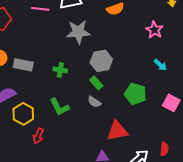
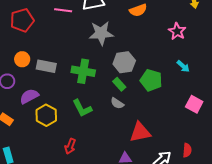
green cross: (60, 70) -> (83, 71), size x1.6
green pentagon: (135, 94) -> (151, 80), moved
red arrow: (38, 136) -> (70, 146), moved

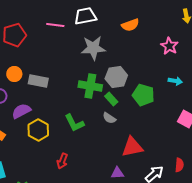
cyan arrow: (183, 66) -> (175, 81), turned -32
green cross: (83, 71) -> (90, 86), moved

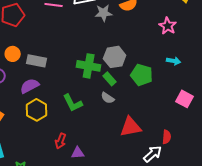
gray star: (93, 48) -> (104, 13), moved, size x0.7
purple semicircle: (21, 111) -> (30, 86), moved
red semicircle: (179, 165) -> (167, 137), moved
purple triangle: (117, 173) -> (78, 153), moved

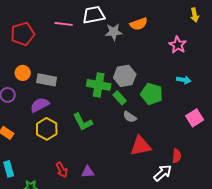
gray semicircle: (108, 98) -> (130, 117), moved
pink square: (185, 99) -> (195, 118), turned 30
red arrow: (61, 141) -> (62, 170), moved, turned -49

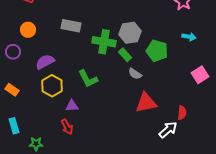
gray rectangle: (47, 80) -> (71, 26), moved
purple triangle: (88, 172) -> (72, 106), moved

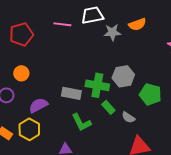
gray rectangle: (71, 26) -> (71, 93), moved
green rectangle: (125, 55) -> (108, 107), moved
yellow hexagon: (52, 86) -> (29, 129), moved

